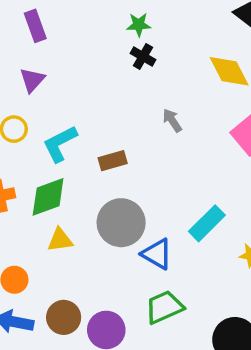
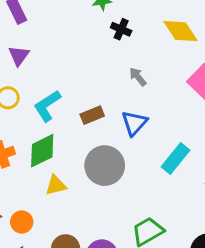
black cross: (143, 57) -> (121, 29), moved
blue triangle: (157, 254) -> (134, 123), moved, turned 48

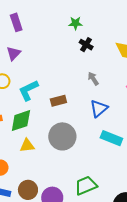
blue triangle: (134, 123) -> (99, 108), moved
cyan rectangle: (175, 159) -> (111, 138), turned 65

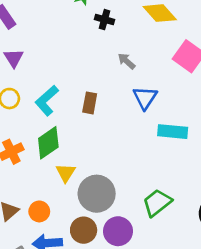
brown rectangle: (58, 101) -> (90, 103), turned -49
gray circle: (62, 136) -> (97, 194), moved
yellow triangle: (27, 145) -> (66, 173), turned -35

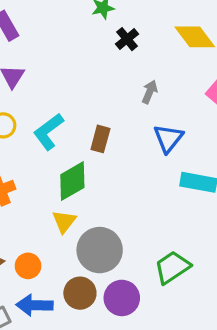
black cross: (105, 20) -> (127, 39), turned 30
gray arrow: (127, 61) -> (150, 92), turned 66
green diamond: (48, 143) -> (72, 181), moved

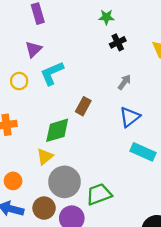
cyan L-shape: (48, 132) -> (52, 73), moved
green trapezoid: (172, 267) -> (99, 194), moved

